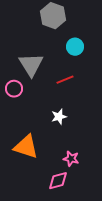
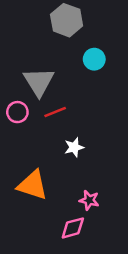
red line: (65, 80) -> (55, 112), moved

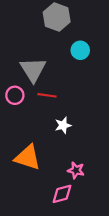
red line: (55, 112) -> (47, 95), turned 30

